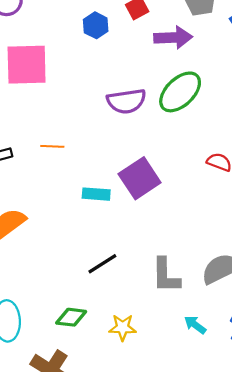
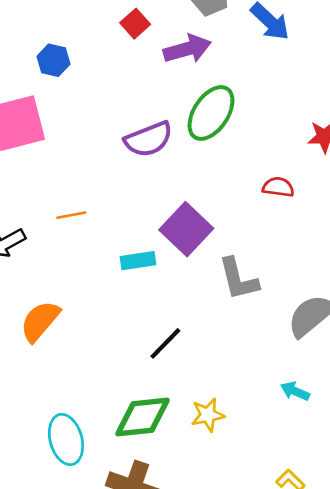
blue hexagon: (96, 25) -> (53, 60), moved
gray L-shape: (166, 275) -> (238, 279), moved
green diamond: (71, 317) -> (142, 417), size x1.5

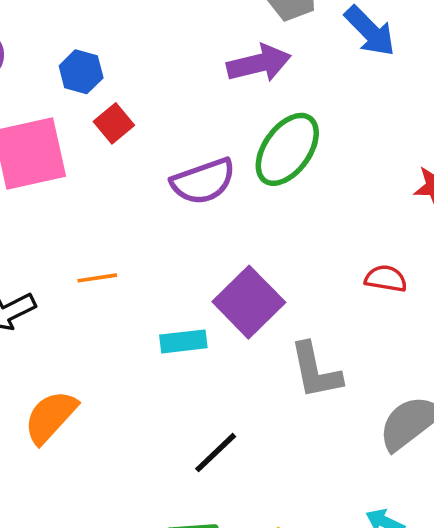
red square: (135, 24) -> (114, 123), moved
red semicircle: (278, 187) -> (386, 279), moved

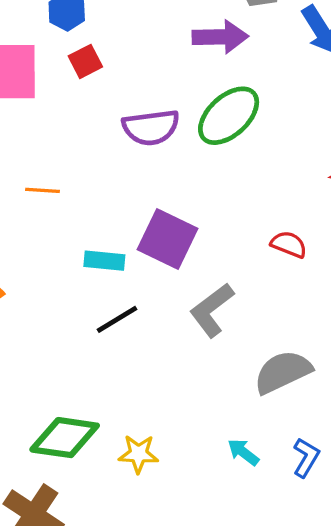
purple square: (249, 302) -> (168, 239), turned -32
gray L-shape: (315, 371) -> (212, 310), turned 52
black line: (216, 453) -> (117, 319), moved

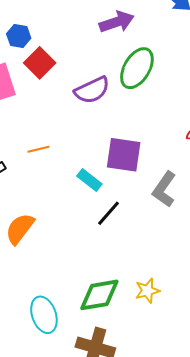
red square: (85, 61) -> (40, 63), size x1.4
cyan rectangle: (104, 261) -> (89, 180), turned 50

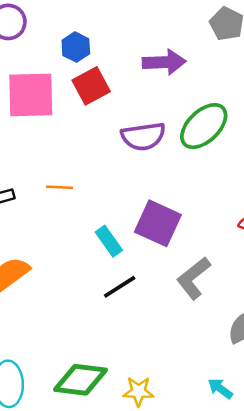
purple arrow: (117, 22) -> (164, 62), moved

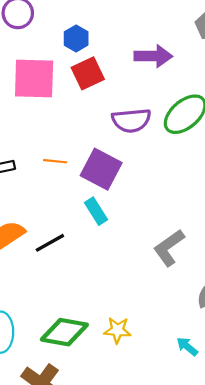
purple square: (158, 223) -> (101, 169), moved
black line: (120, 287) -> (50, 243), moved
yellow star: (138, 391) -> (117, 330), moved

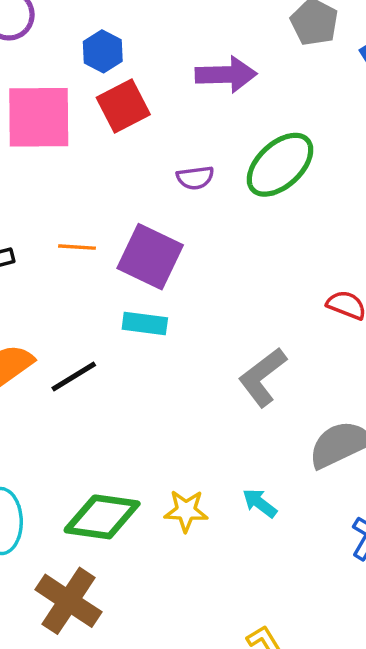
purple semicircle: (131, 120) -> (195, 178), size x0.6
cyan rectangle: (96, 211) -> (145, 324), turned -48
cyan arrow: (187, 346) -> (260, 503), moved

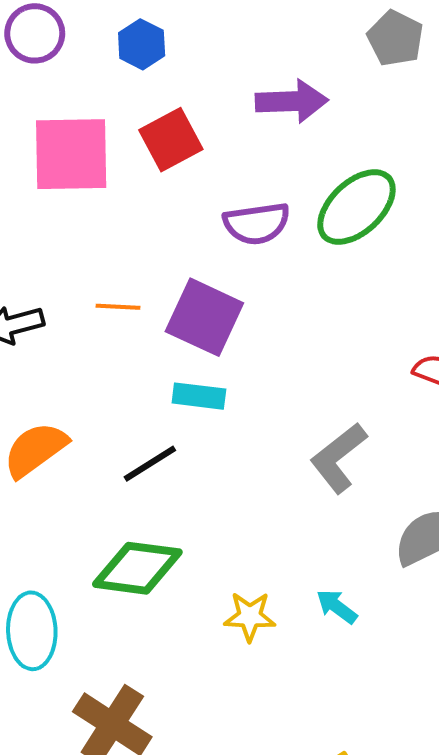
blue hexagon: (103, 51) -> (142, 44), moved
purple semicircle: (195, 178) -> (257, 223), size x1.5
black line: (74, 376) -> (150, 464), moved
green diamond: (102, 517) -> (137, 568), moved

